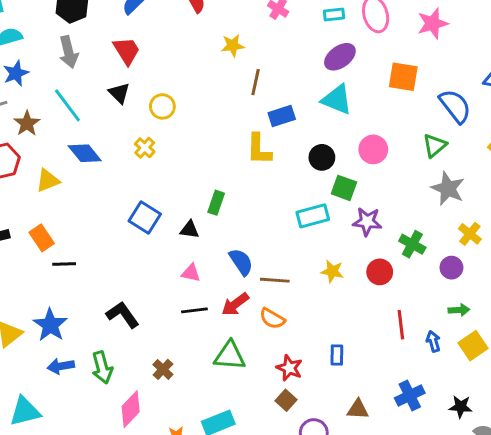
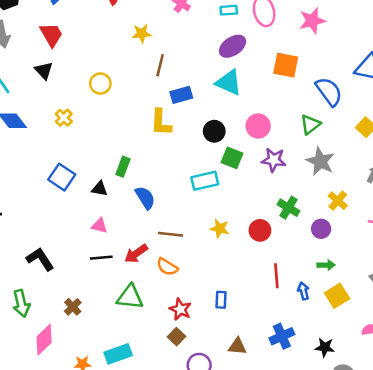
yellow circle: (162, 106) -> (100, 84), moved
purple star: (367, 222) -> (274, 160), moved
blue semicircle: (241, 262) -> (145, 198), moved

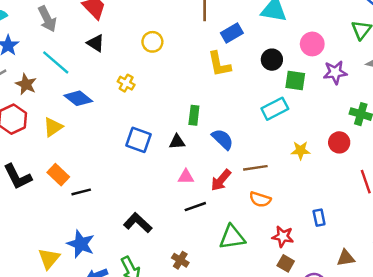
red arrow: (136, 254) -> (221, 180), moved

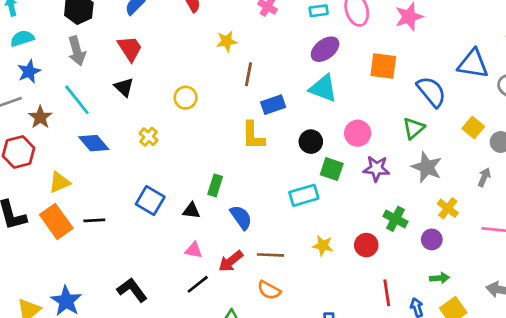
yellow triangle: (53, 127) -> (59, 182), moved
orange rectangle: (58, 175) -> (56, 221), size x1.4
black line: (81, 192) -> (94, 220), moved
black line: (195, 207) -> (198, 284), turned -30

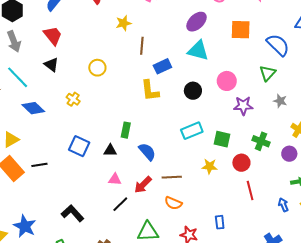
gray star: (427, 167) -> (280, 101), size x0.6
green square: (332, 169) -> (222, 139), moved
red line: (387, 293) -> (250, 191), moved

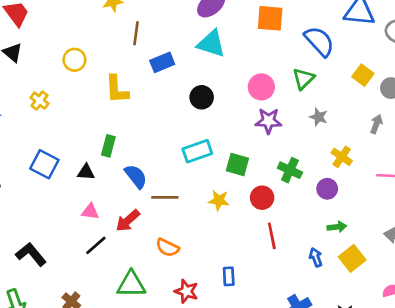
pink circle: (227, 81) -> (261, 87), moved
yellow L-shape: (150, 91) -> (117, 89), moved
brown line: (172, 177) -> (165, 197), moved

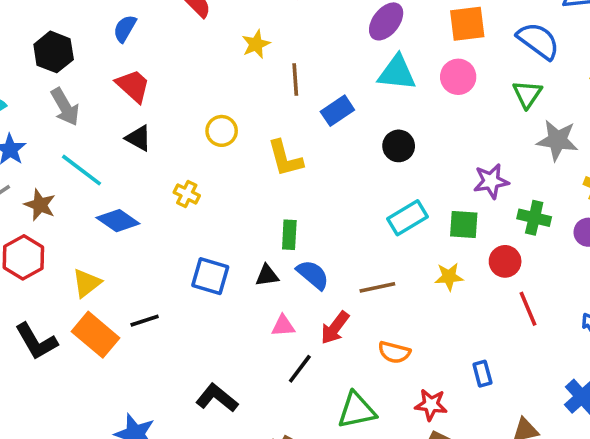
pink circle: (261, 87) -> (458, 77), moved
gray star: (319, 117) -> (557, 140), size x1.6
purple star: (268, 121) -> (491, 181), moved
blue semicircle: (136, 176) -> (313, 275), moved

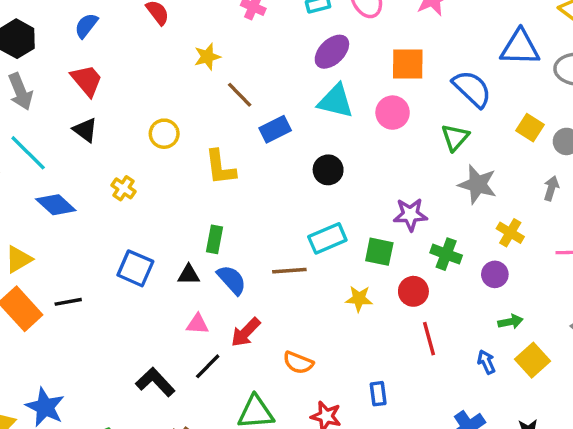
brown line: (295, 80) -> (240, 95), turned -48
brown line: (377, 287) -> (289, 271), moved
black L-shape: (217, 398) -> (155, 382), moved

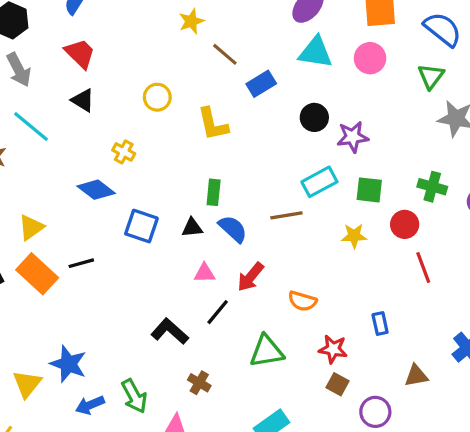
blue diamond: (56, 205) -> (96, 190), moved
purple star: (410, 214) -> (353, 137), moved

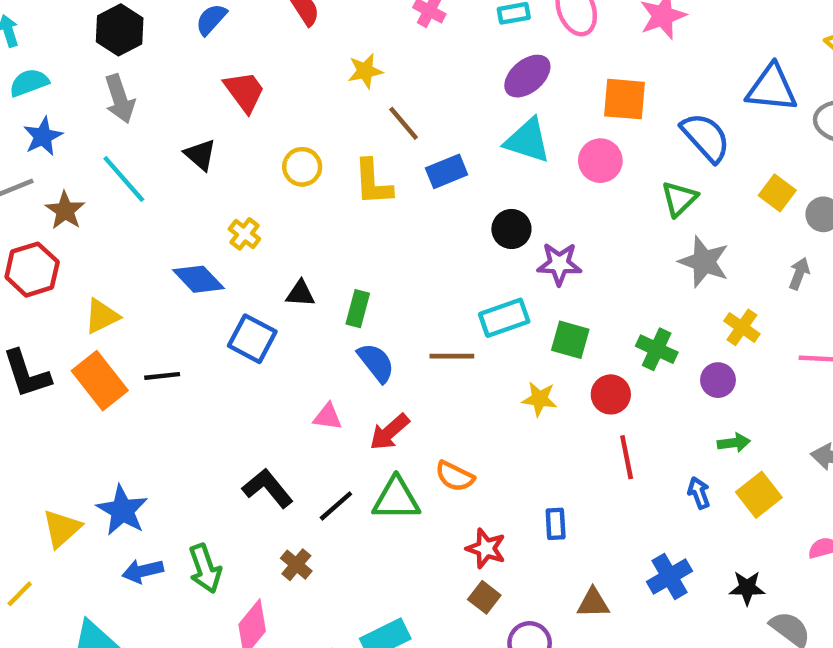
red trapezoid: (80, 54) -> (244, 92), moved
yellow L-shape: (213, 124) -> (373, 182), moved
black triangle: (192, 228) -> (300, 294), moved
black line: (218, 312) -> (336, 506), moved
green triangle: (267, 351) -> (396, 499), moved

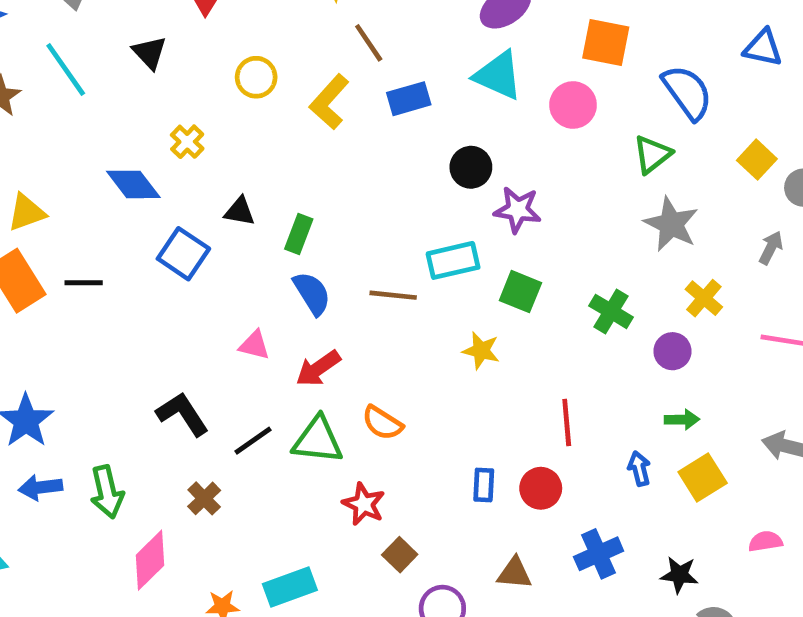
blue triangle: (772, 88) -> (763, 48), size x0.7
yellow L-shape: (373, 182) -> (329, 102), turned 39
red circle: (611, 394) -> (541, 488), moved
red star: (486, 548) -> (364, 504), moved

